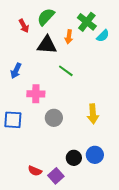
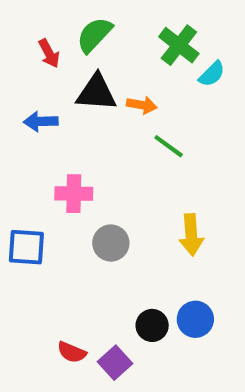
orange arrow: (69, 37) -> (142, 105), moved, turned -88
blue arrow: (16, 71) -> (41, 121), moved, turned 63
green line: (66, 71) -> (169, 146), moved

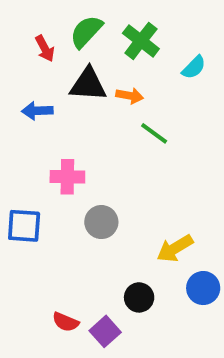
green cross: (179, 45) -> (141, 41), moved
yellow arrow: (191, 235) -> (175, 248), moved, turned 63
blue circle: (195, 319) -> (203, 288), moved

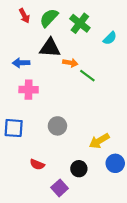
red arrow: (45, 49) -> (24, 16), moved
orange arrow: (130, 96) -> (70, 63), moved
pink cross: (67, 177) -> (29, 90), moved
red semicircle: (66, 322) -> (37, 164), moved

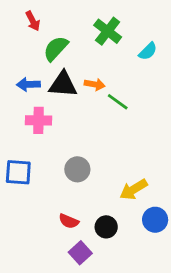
green semicircle: (49, 18) -> (56, 48), moved
black triangle: (50, 48) -> (63, 84), moved
red semicircle: (37, 164) -> (69, 221), moved

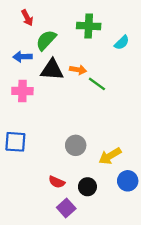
green cross: (108, 31) -> (89, 26), turned -35
blue arrow: (28, 84) -> (22, 57), moved
pink cross: (39, 120) -> (22, 91), moved
gray circle: (77, 169) -> (76, 145), moved

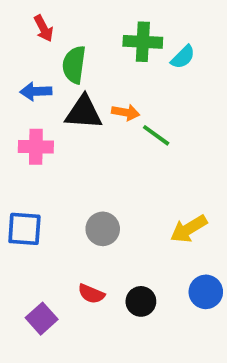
green semicircle: (46, 40) -> (74, 65), turned -35
cyan semicircle: (122, 43) -> (183, 57), moved
gray circle: (76, 145) -> (103, 229), moved
yellow arrow: (110, 156) -> (189, 229), moved
purple square: (66, 208) -> (42, 319), moved

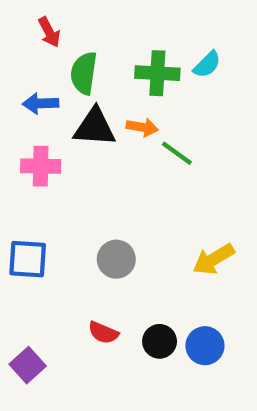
green cross: (143, 42) -> (157, 73), moved
blue circle: (206, 292) -> (205, 346), moved
purple square: (42, 319) -> (28, 365), moved

